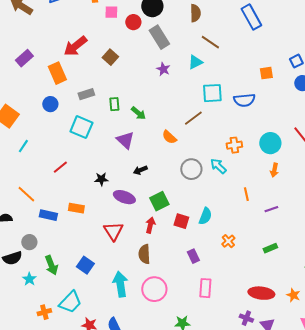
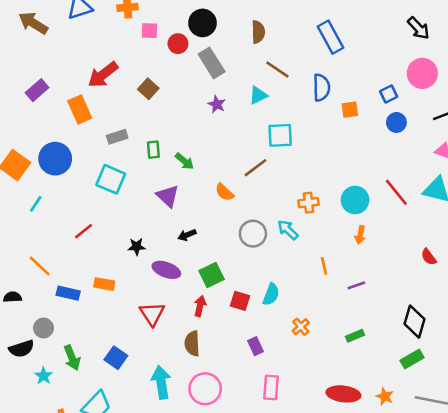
blue semicircle: (244, 100) -> (321, 88), moved, turned -85
blue circle: (50, 104) -> (55, 159), moved, size x1.6

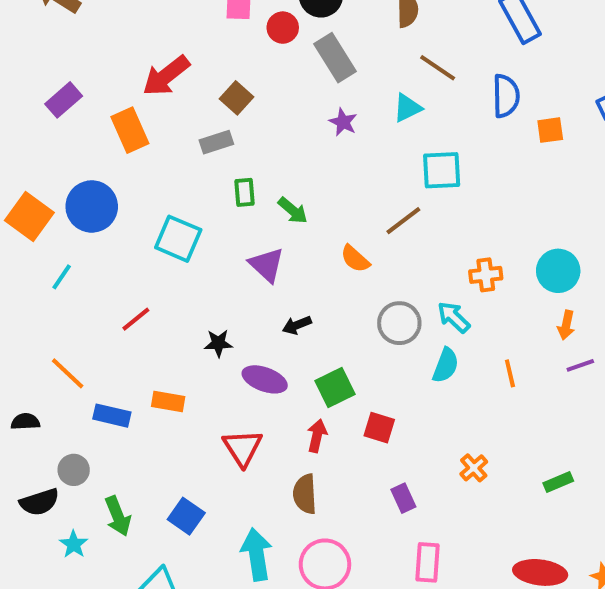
gray rectangle: (117, 137) -> (216, 142), moved
purple line: (356, 285) -> (580, 365), moved
cyan semicircle: (271, 294) -> (446, 365), moved

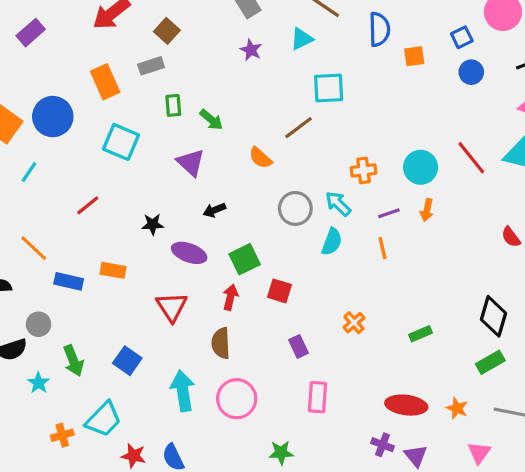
orange rectangle: (130, 130) -> (105, 82), moved
purple line: (580, 365) -> (389, 213), moved

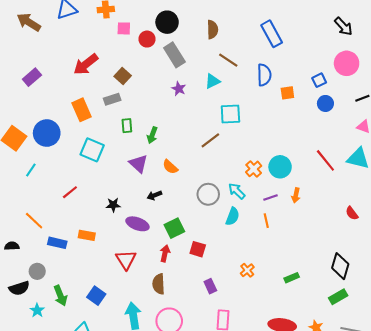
green arrow: (211, 120) -> (152, 135), turned 70
orange semicircle: (260, 158) -> (170, 167), moved
cyan circle: (421, 167) -> (280, 167), moved
orange cross: (363, 170) -> (254, 169), turned -35

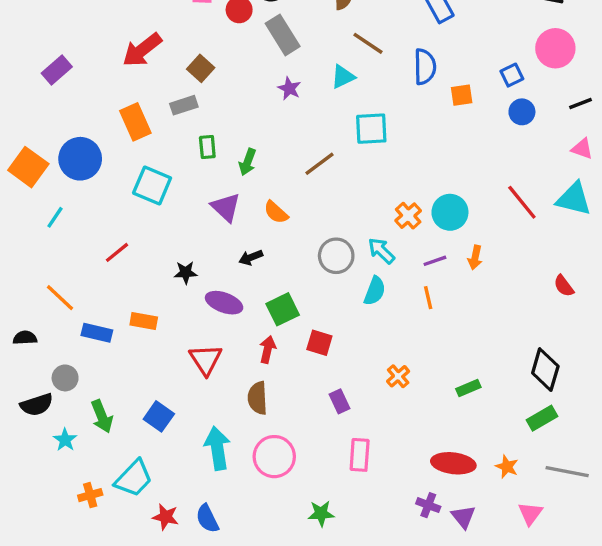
brown line: (210, 140) -> (319, 164), moved

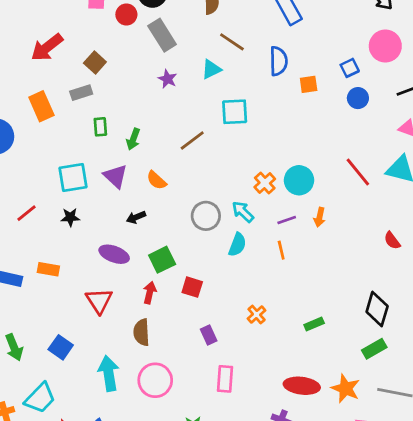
cyan square: (152, 185) -> (73, 178), moved, turned -32
black star: (186, 273) -> (70, 217), moved
orange star: (507, 467) -> (346, 388), size x1.5

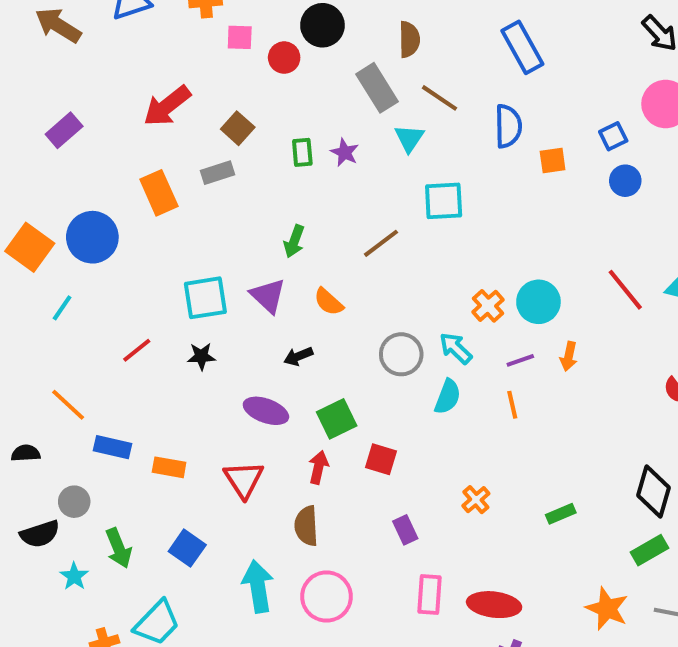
gray rectangle: (162, 35) -> (377, 88), moved
cyan triangle: (211, 69) -> (409, 138), turned -30
green rectangle: (100, 127) -> (302, 152), moved
orange rectangle: (48, 269) -> (169, 467), moved
red ellipse: (302, 386) -> (494, 605), moved

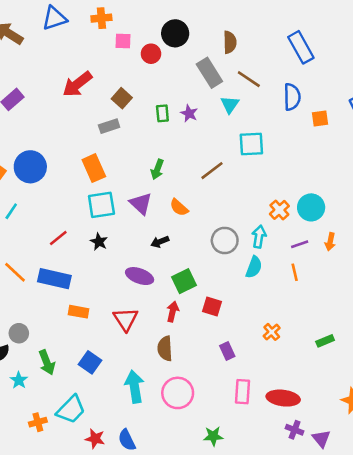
orange rectangle: (159, 193) -> (94, 168), moved
cyan arrow: (456, 348) -> (259, 237), turned 55
black star: (201, 356) -> (99, 242), turned 30
blue rectangle: (113, 447) -> (54, 279), moved, size x1.4

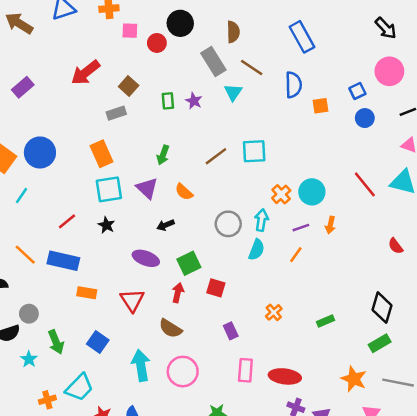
cyan square: (251, 144) -> (254, 151), moved
orange line: (295, 272) -> (296, 255), turned 49
brown semicircle: (165, 348) -> (170, 328), turned -55

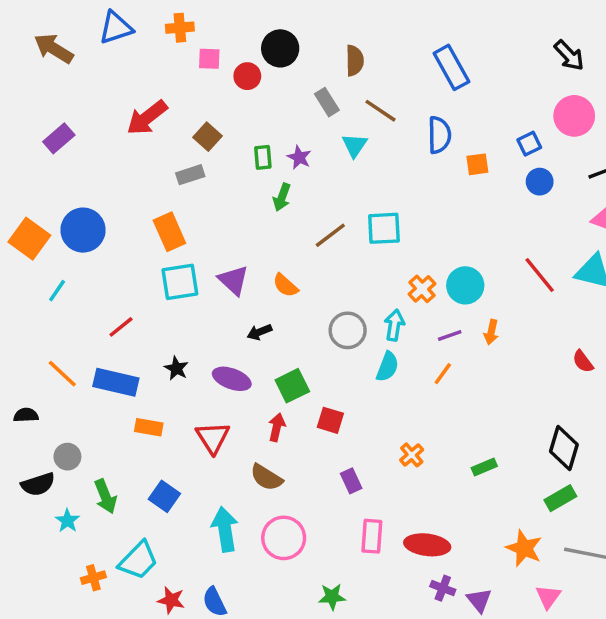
gray rectangle: (213, 61) -> (327, 102), size x0.7
green arrow: (163, 155) -> (282, 197), moved
black star: (106, 225) -> (176, 368), moved

